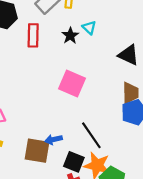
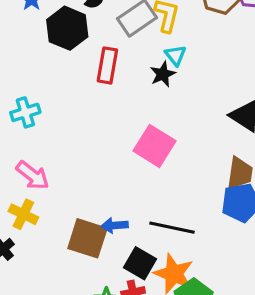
cyan triangle: (89, 28) -> (176, 55), moved
black line: (91, 135) -> (172, 228), turned -52

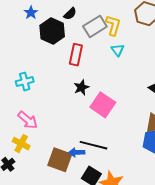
black star: (163, 74) -> (81, 87), moved
black line: (172, 228) -> (94, 145), moved

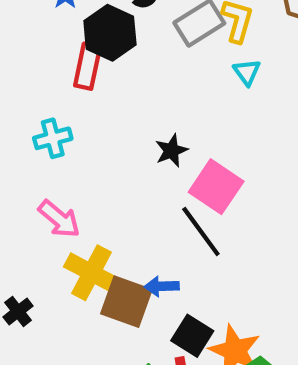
red rectangle: (76, 55) -> (88, 66), moved
yellow cross: (21, 144) -> (91, 273), moved, size x1.4
black line: (94, 145) -> (201, 231), moved, turned 40

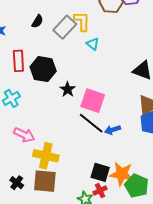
black hexagon: (110, 33) -> (43, 69), moved
blue arrow: (162, 286) -> (113, 130), moved
brown square: (126, 302) -> (45, 181), moved

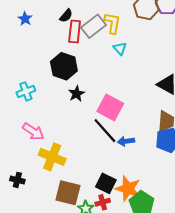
red rectangle: (18, 61) -> (75, 31), moved
black star: (68, 89) -> (77, 94), moved
brown square: (45, 181) -> (68, 193), moved
black cross: (17, 183) -> (17, 180), turned -32

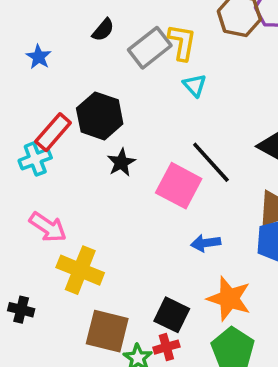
blue star: (25, 19) -> (39, 57), moved
red rectangle: (75, 31) -> (53, 132), moved, turned 35
black line: (105, 131) -> (211, 162), moved
orange star: (128, 189) -> (229, 299), moved

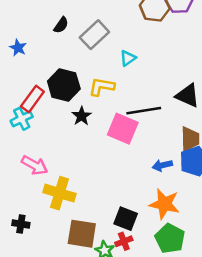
yellow L-shape: (182, 42) -> (102, 87), moved, turned -85
cyan triangle: (195, 85) -> (128, 58), turned 42
black line: (211, 162) -> (144, 111), turned -52
blue arrow: (206, 243) -> (162, 165), moved

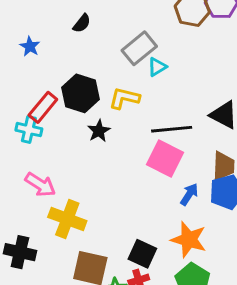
gray rectangle: (94, 35) -> (139, 48), moved
cyan cross: (22, 119) -> (29, 130), turned 35
pink square: (123, 129) -> (165, 158), moved
blue arrow: (162, 165) -> (189, 194), turned 132
black cross: (21, 224) -> (20, 252), size x1.5

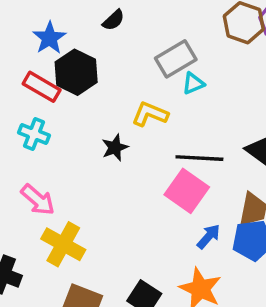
blue star: (30, 46) -> (49, 38), size x1.4
black hexagon: (80, 93) -> (76, 72), moved
red rectangle: (43, 107) -> (42, 87), moved, turned 72

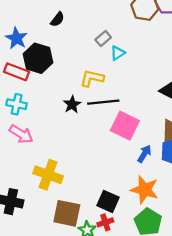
gray rectangle: (176, 59) -> (103, 39), size x0.6
black line: (199, 158) -> (103, 102), moved
pink arrow: (38, 200) -> (21, 134), moved

